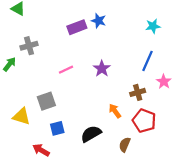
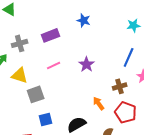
purple rectangle: (77, 27) -> (51, 35), moved
yellow triangle: (21, 116) -> (20, 75), moved

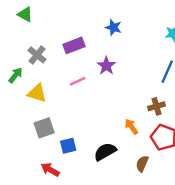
gray cross: (20, 43) -> (37, 55), turned -35
purple star: (87, 64) -> (106, 66), moved
gray square: (36, 94) -> (44, 128), moved

